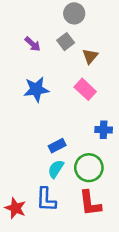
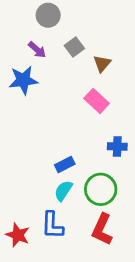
gray circle: (74, 13) -> (48, 15), moved
blue star: (36, 89) -> (23, 80), moved
red L-shape: (90, 203) -> (102, 229), turned 32

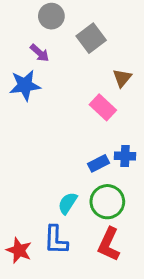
gray square: (74, 47) -> (91, 38), moved, size x1.4
brown triangle: (102, 64) -> (122, 78), moved
blue rectangle: (65, 164) -> (99, 163), moved

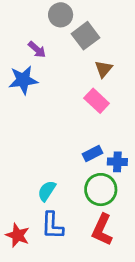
gray circle: (51, 16) -> (61, 15), moved
brown triangle: (122, 78) -> (104, 69), moved
blue cross: (125, 156) -> (117, 162), moved
cyan semicircle: (68, 203) -> (47, 191), moved

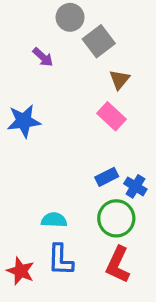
blue star: (23, 80) -> (24, 121), moved
blue cross: (117, 162) -> (135, 186), turned 30
cyan semicircle: (47, 191) -> (54, 220), turned 60

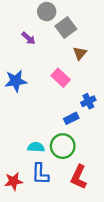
pink rectangle: (112, 116) -> (61, 78), moved
blue cross: (135, 186) -> (88, 101), moved, turned 32
green circle: (116, 218) -> (63, 146), moved
red star: (21, 271) -> (14, 181), turned -30

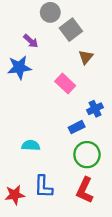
blue star: (16, 81) -> (19, 67), moved
green circle: (63, 146) -> (87, 155), moved
cyan semicircle: (36, 147) -> (31, 145), moved

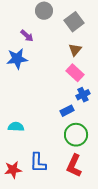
gray square: (71, 30) -> (74, 22), moved
pink rectangle: (65, 84) -> (75, 73), moved
cyan semicircle: (31, 145) -> (16, 127), moved

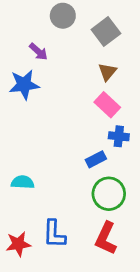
blue cross: (83, 95) -> (119, 136), turned 32

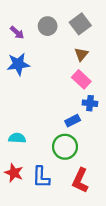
gray circle: (63, 16) -> (48, 26), moved
purple arrow: (38, 52) -> (17, 33), moved
green circle: (109, 194) -> (65, 147), moved
red star: (18, 244) -> (14, 173), moved, turned 30

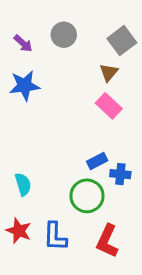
gray square: (80, 24) -> (122, 41), moved
blue cross: (90, 103) -> (120, 174), moved
cyan semicircle: (17, 138) -> (23, 184), turned 70

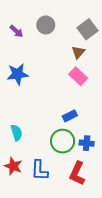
blue star: (25, 86) -> (18, 74), moved
blue cross: (120, 174) -> (87, 143), moved

